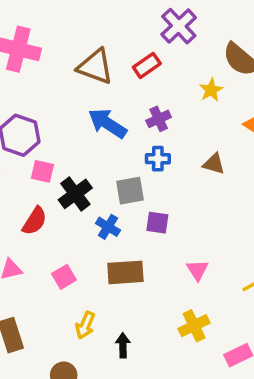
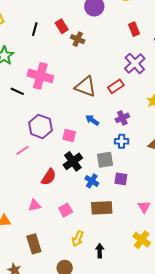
blue arrow: (107, 123) -> (92, 120), size x0.6
pink square: (42, 171) -> (69, 136), moved
yellow cross: (194, 326) -> (142, 240), turned -30

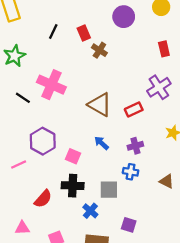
black cross: (73, 161) -> (73, 186), turned 30
purple square: (121, 179) -> (129, 225), moved

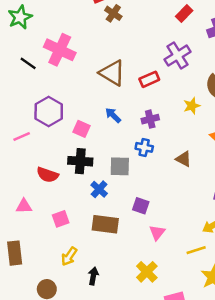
red rectangle: (164, 49) -> (184, 14), turned 56
red semicircle: (43, 199) -> (47, 175), turned 66

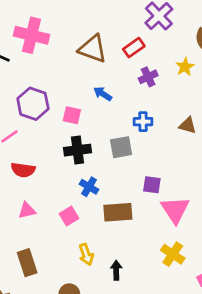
purple cross: (150, 119) -> (148, 77), moved
red semicircle: (47, 175) -> (23, 170), moved
blue cross: (99, 189) -> (89, 187), moved
pink triangle: (157, 232) -> (175, 210), size x1.6
yellow arrow: (69, 256) -> (86, 254), turned -42

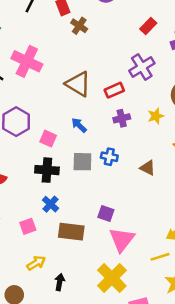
gray square: (121, 147) -> (82, 162), moved
yellow arrow: (86, 254) -> (36, 263), turned -114
yellow cross: (173, 254) -> (112, 278), size x1.4

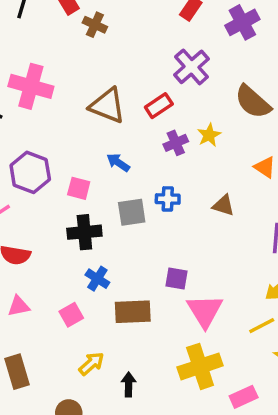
yellow star: (156, 116) -> (209, 135), moved
yellow cross: (112, 278) -> (200, 366), turned 36

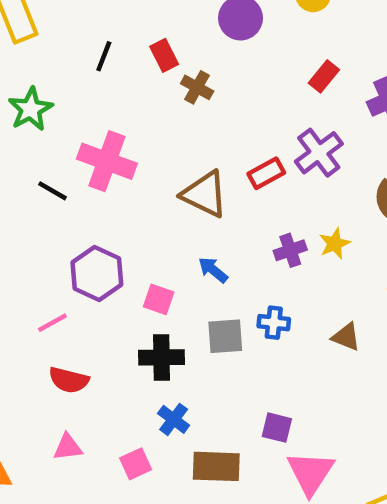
red rectangle: (159, 106) -> (266, 173), moved

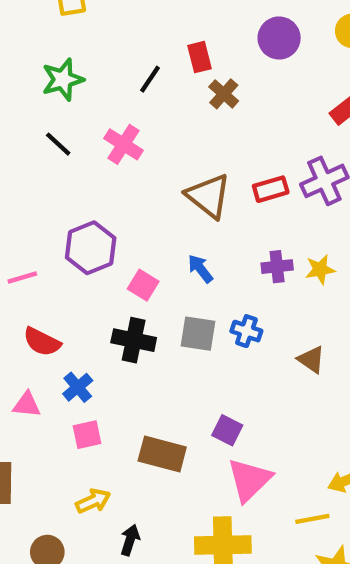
black line: (104, 56) -> (150, 79), moved
pink cross: (107, 161) -> (124, 144), size x0.7
black line: (52, 191) -> (58, 144), moved
pink line: (52, 323) -> (22, 277), moved
blue cross: (174, 419) -> (78, 387), moved

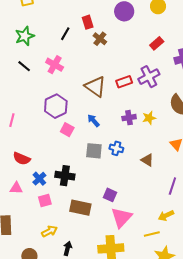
purple hexagon: (91, 248) -> (56, 106), moved
pink line: (22, 277) -> (12, 120), moved, turned -56
black cross: (134, 340) -> (65, 176), moved

